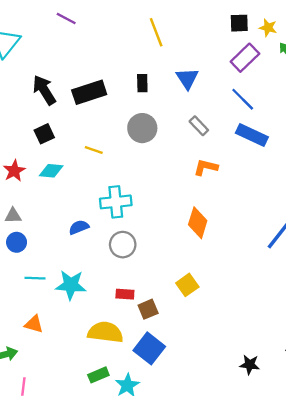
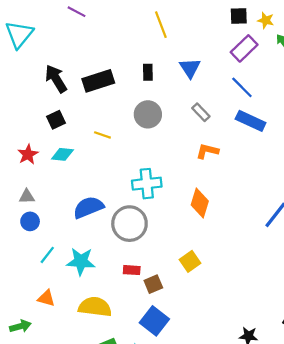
cyan cross: (116, 202) -> (147, 184), moved
blue semicircle: (79, 227) -> (88, 207), size x1.6
gray circle: (123, 245) -> (129, 224), size x1.4
cyan line: (35, 278) -> (47, 255), turned -54
yellow semicircle: (105, 332) -> (95, 307), moved

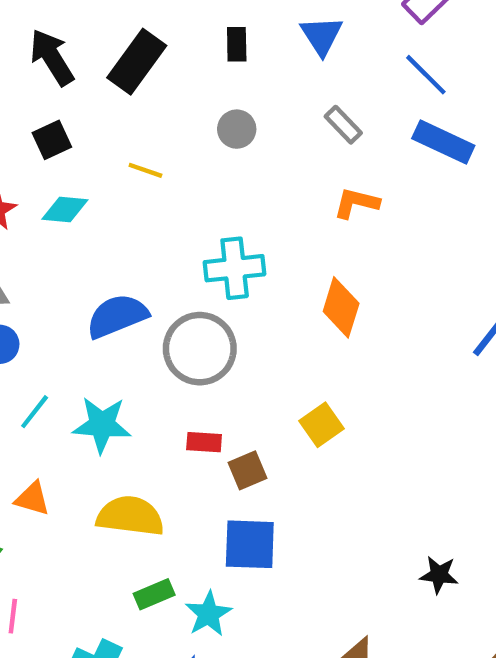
black rectangle: (98, 81) -> (137, 62), turned -36
gray circle: (148, 114) -> (237, 129), size x0.7
blue square: (154, 321) -> (250, 544), turned -36

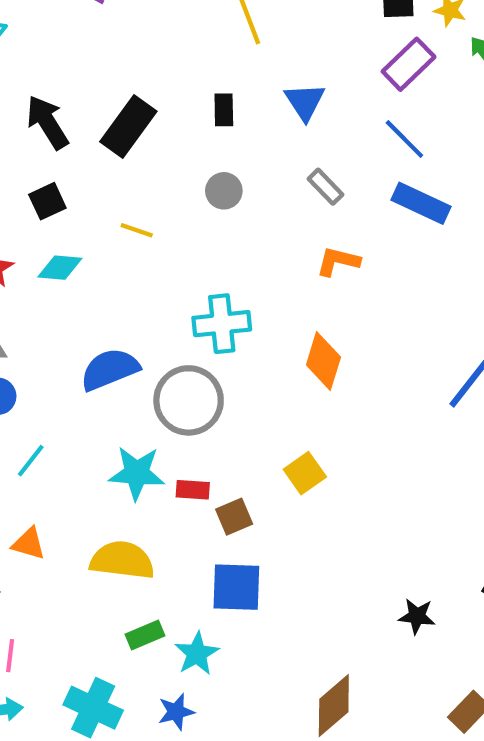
cyan star: (102, 425) -> (137, 473), moved

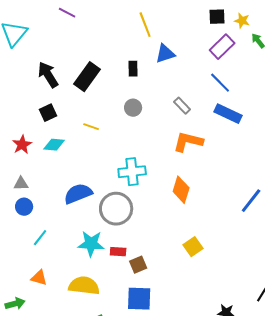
blue triangle: (305, 102) -> (165, 54), moved, turned 45
orange L-shape: (338, 261) -> (188, 142), size x1.4
yellow square: (305, 473) -> (193, 247), moved

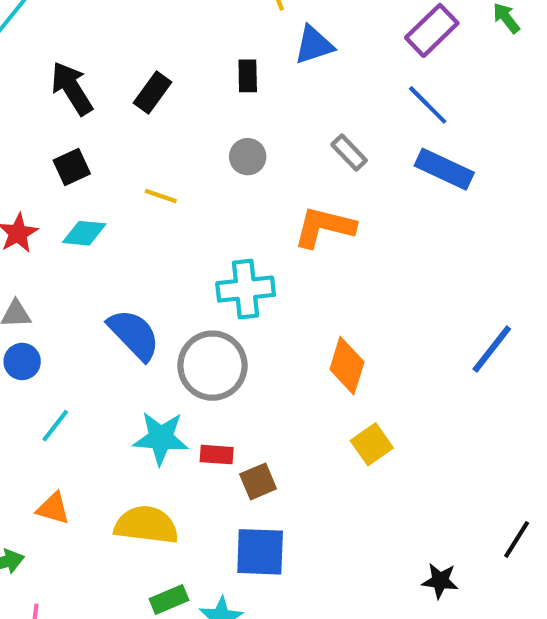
black rectangle: (87, 77) -> (152, 92), size x0.7
orange L-shape: (188, 142) -> (324, 227), moved
orange diamond: (181, 190) -> (347, 366), moved
blue semicircle: (78, 194) -> (134, 335), turned 68

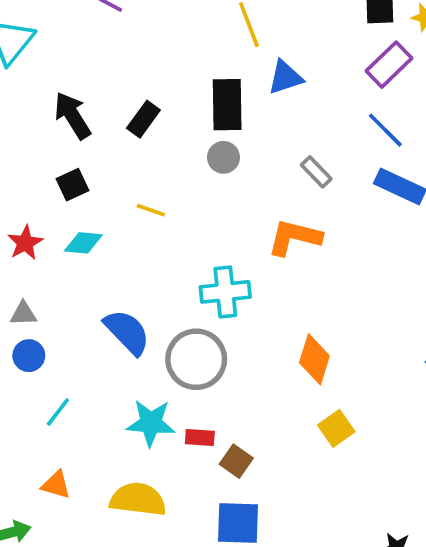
black rectangle: (248, 76) -> (227, 105), size x1.8
gray circle: (248, 157) -> (223, 157), moved
brown square: (258, 481) -> (236, 461), turned -32

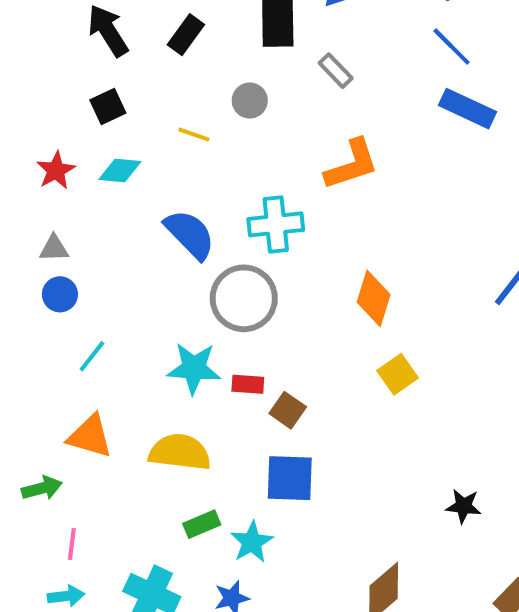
gray circle: (223, 157) -> (250, 101), moved
gray rectangle: (316, 172) -> (336, 71), moved
orange L-shape: (294, 237) -> (352, 164), turned 148
blue semicircle: (127, 332) -> (190, 234), moved
orange triangle: (56, 485) -> (90, 436), size x1.4

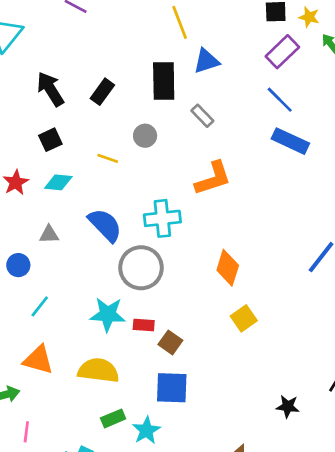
gray triangle: (54, 248) -> (49, 234), moved

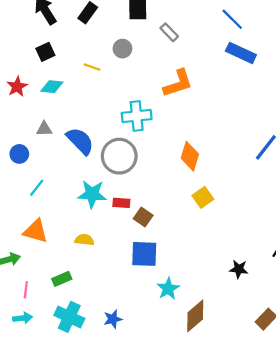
blue semicircle: (105, 225) -> (80, 141), moved
yellow semicircle: (98, 370) -> (84, 240), size x0.6
green rectangle: (113, 418) -> (62, 279), moved
cyan star: (146, 430) -> (168, 289), moved

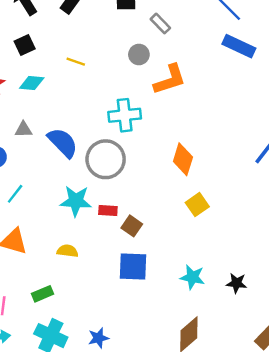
gray circle: (122, 49) -> (139, 55), moved
cyan star: (168, 289) -> (192, 277), moved, turned -30

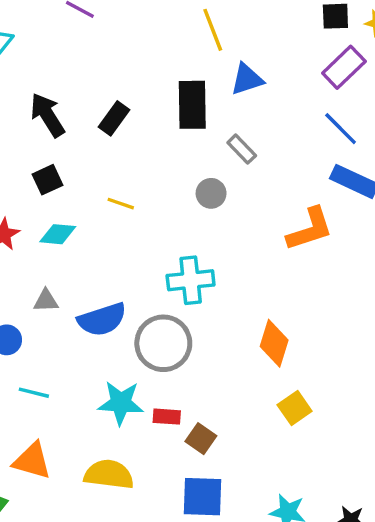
orange L-shape: (170, 80) -> (310, 229), moved
blue semicircle: (63, 143) -> (102, 319), turned 116
cyan line: (15, 194) -> (34, 393), turned 66
yellow semicircle: (67, 251) -> (109, 474), size x1.6

